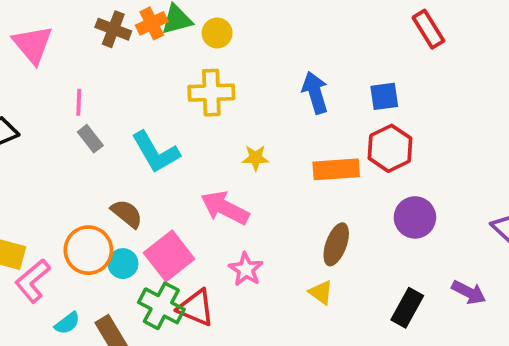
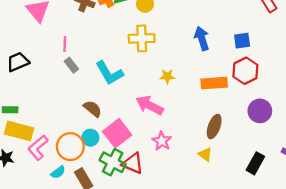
orange circle: (88, 250) -> (70, 147), moved

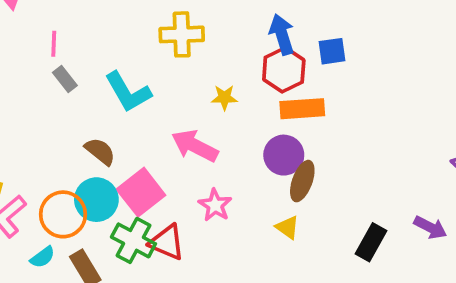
blue square: (242, 41) -> (332, 51), moved
red hexagon: (245, 71) -> (284, 70), moved
purple circle: (260, 111) -> (284, 155), moved
cyan circle: (90, 138) -> (96, 200), size x1.5

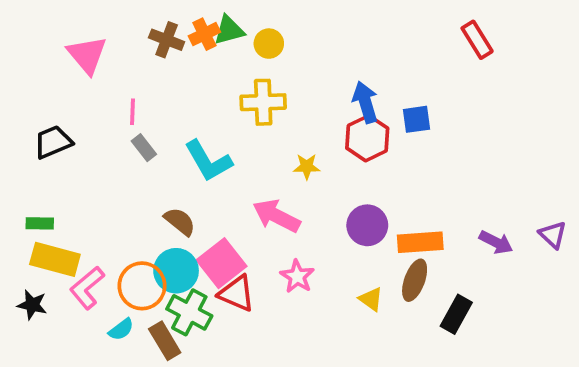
orange rectangle: (302, 109) -> (420, 242), moved
brown ellipse: (302, 181) -> (415, 280), moved
purple arrow: (430, 227) -> (496, 242), moved
green cross: (133, 240) -> (189, 312), moved
red triangle: (167, 242) -> (237, 293), moved

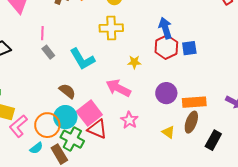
blue square: (416, 119) -> (189, 48), moved

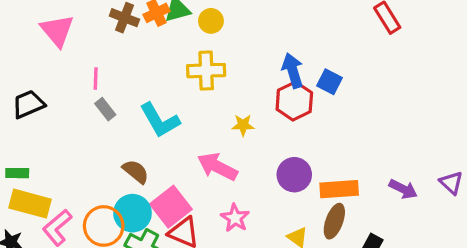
blue square: (189, 48) -> (330, 82), moved, turned 35

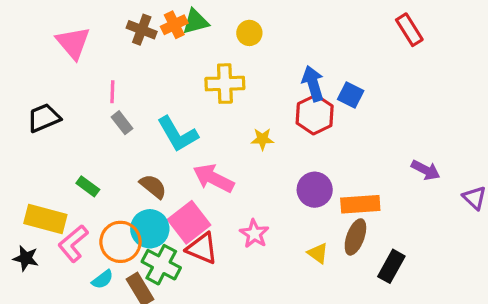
yellow circle: (211, 21) -> (249, 33), moved
pink arrow: (217, 167) -> (213, 178), moved
green rectangle: (17, 173) -> (88, 186), moved, turned 35
purple arrow: (403, 189) -> (426, 170), moved

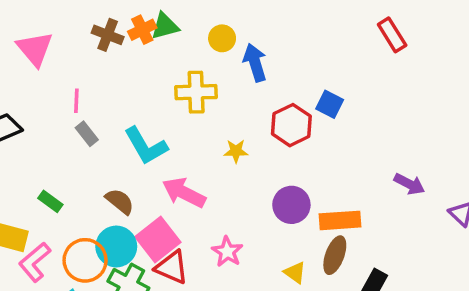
blue arrow: (313, 84) -> (255, 63), moved

